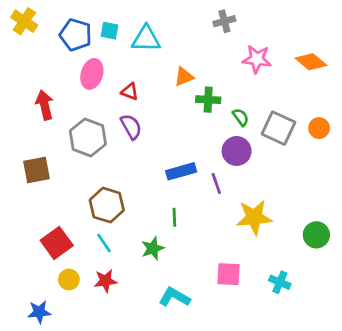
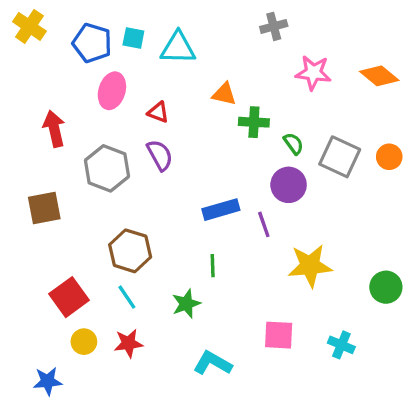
orange triangle: (184, 77) -> (224, 94), turned 35

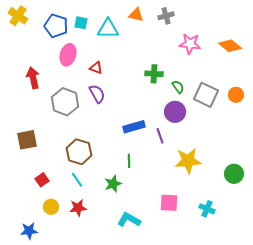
orange triangle: (224, 94) -> (136, 15), moved
brown square: (44, 208) -> (27, 140), moved
red square: (69, 297) -> (42, 180), size x0.6

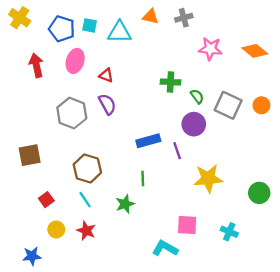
red arrow: (33, 78) -> (36, 65), moved
red star: (78, 208) -> (86, 231), turned 30
cyan L-shape: (129, 220) -> (165, 248), moved

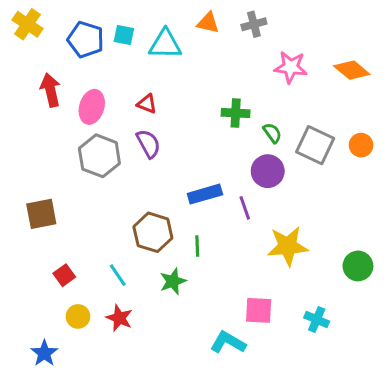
pink ellipse: (75, 61) -> (92, 107), moved
brown hexagon: (87, 168) -> (153, 232), moved
blue star: (32, 256) -> (44, 353), turned -30

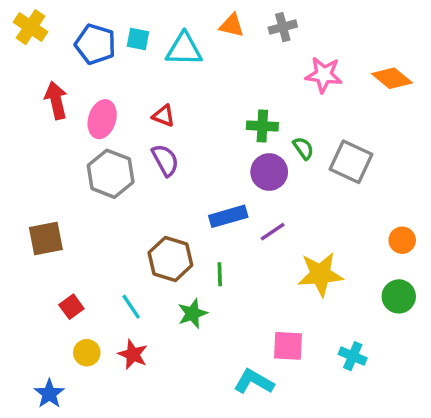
orange circle: (361, 145) -> (402, 240), moved
purple circle: (268, 171) -> (269, 172), moved
purple line: (245, 208) -> (273, 232), turned 75

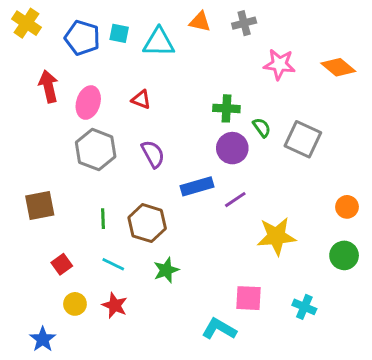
purple semicircle: (165, 160) -> (153, 154), moved
green line: (220, 274) -> (103, 219), moved
cyan line: (131, 307) -> (113, 264), turned -30

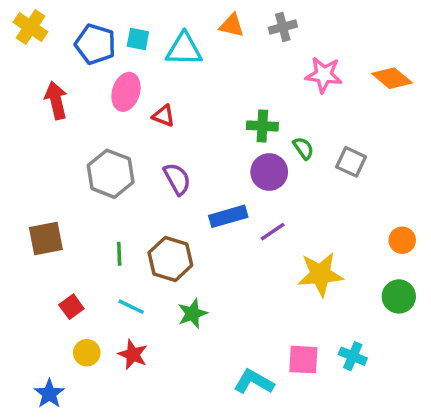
pink ellipse: (88, 103) -> (126, 92), moved
gray square: (303, 139) -> (351, 162), size x0.7
pink square: (248, 298) -> (303, 360), moved

